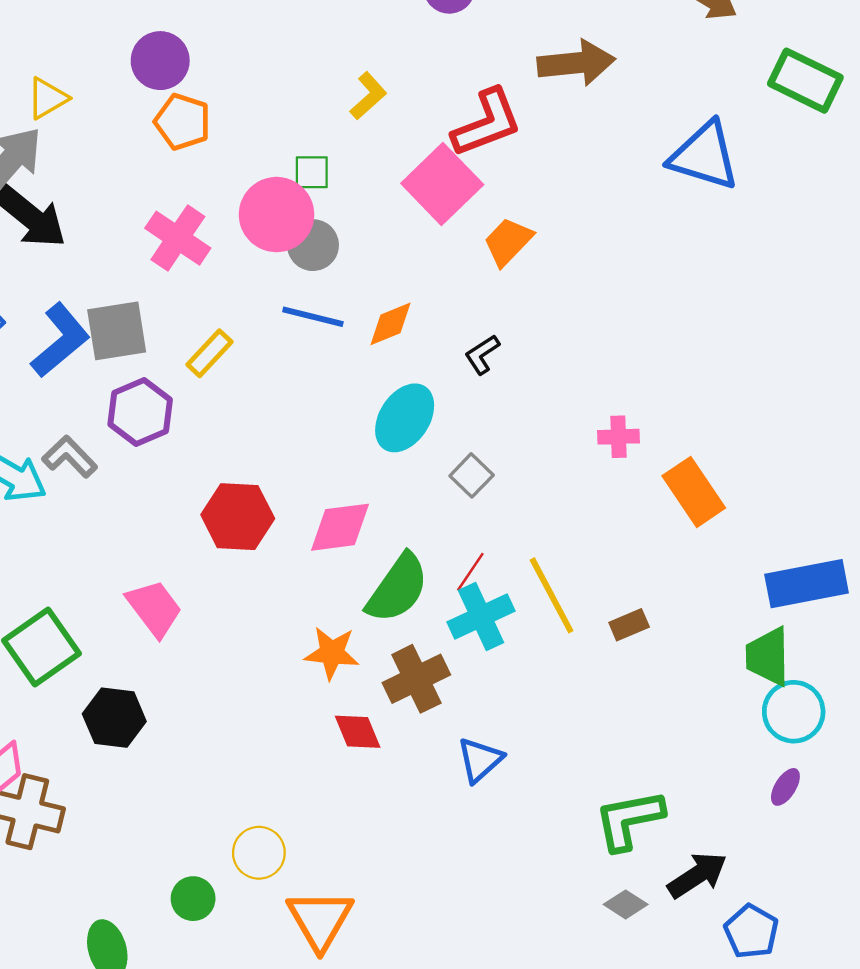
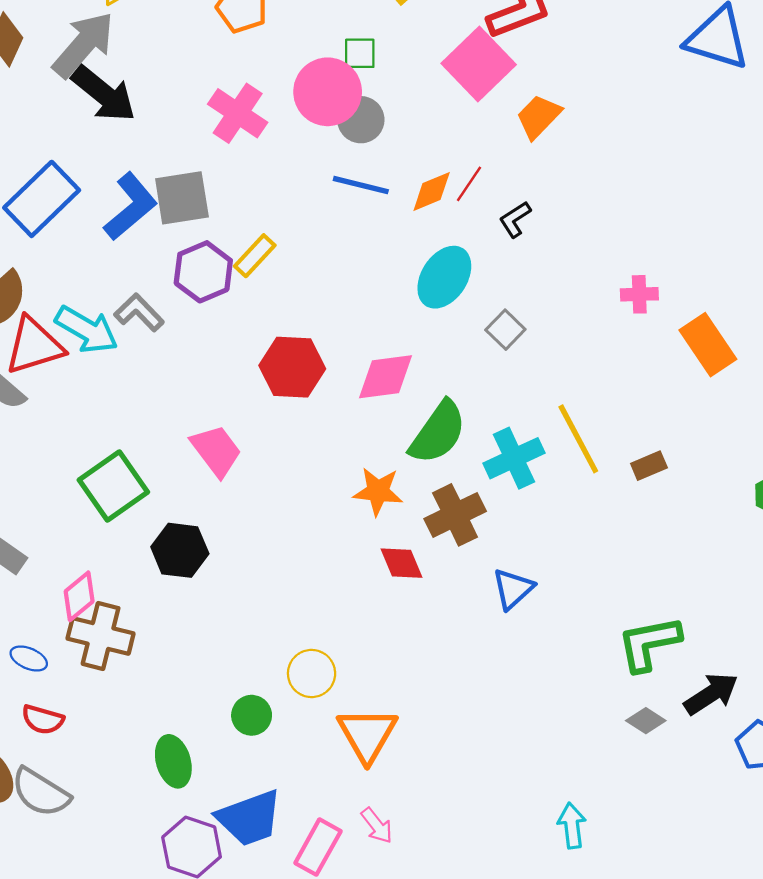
yellow rectangle: (210, 353) -> (255, 256), moved
red line: (470, 572) -> (469, 184), moved

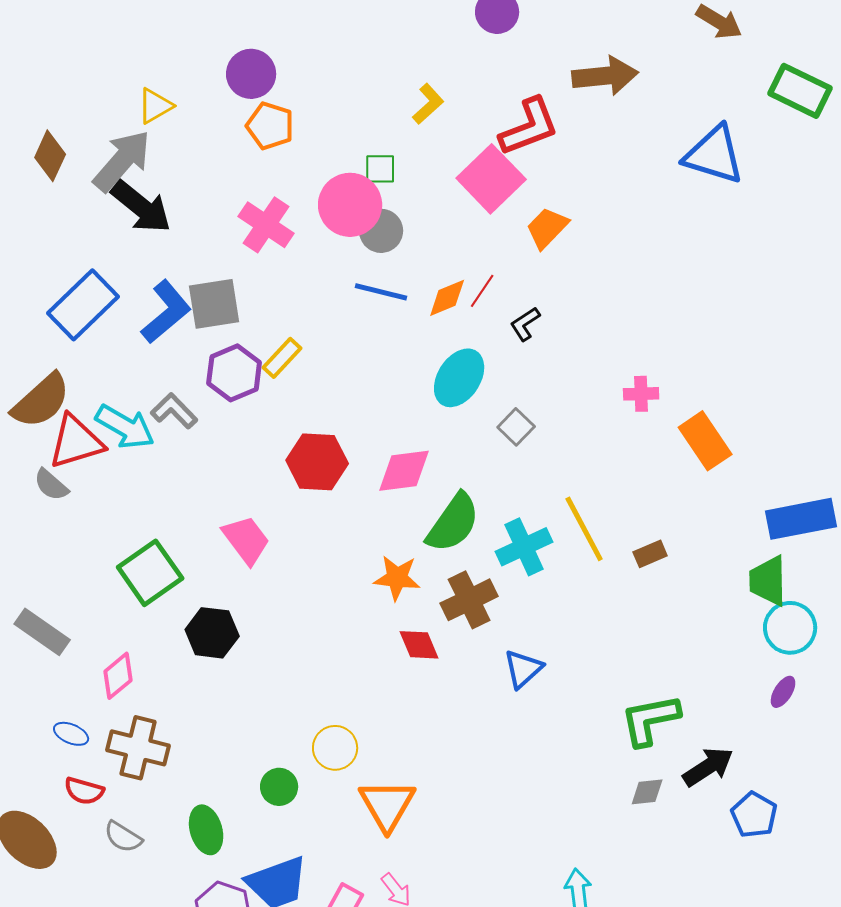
brown cross: (101, 636) -> (138, 748), moved
gray diamond: (646, 721) -> (647, 792), turned -39
gray semicircle: (41, 792) -> (123, 837), moved, size x0.7

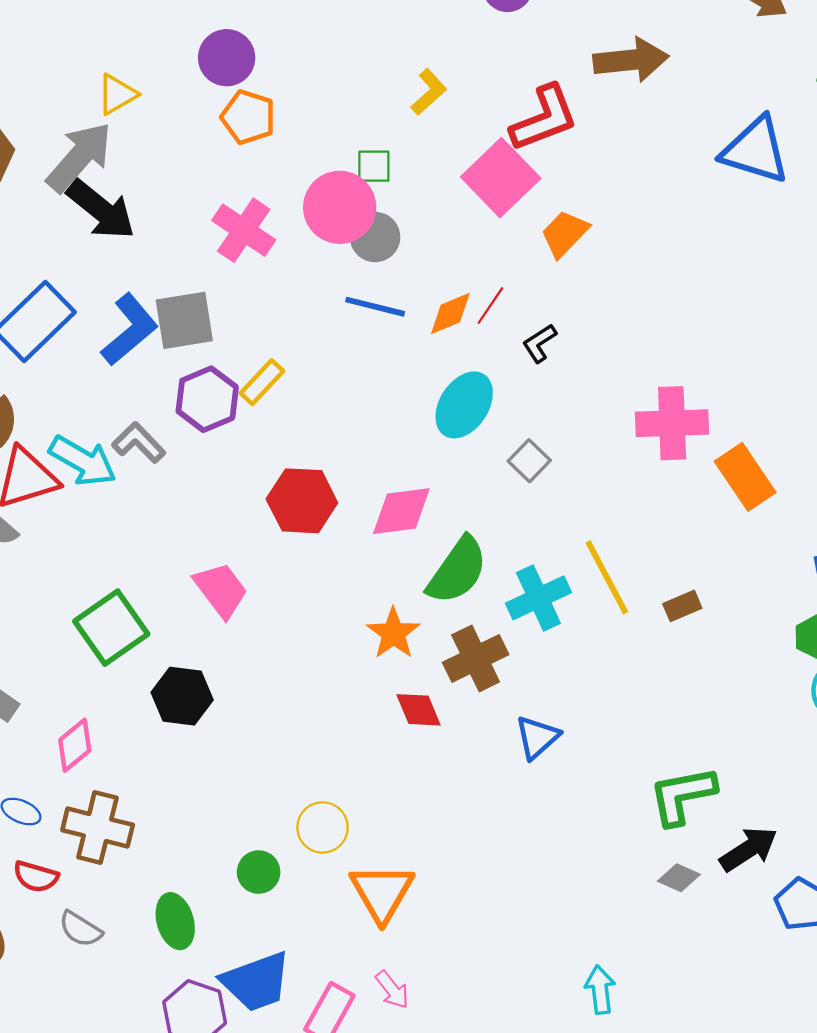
pink cross: (641, 394) -> (672, 423), size x1.8
orange star: (397, 578) -> (393, 633), turned 30
gray diamond: (647, 792) -> (679, 878), turned 30

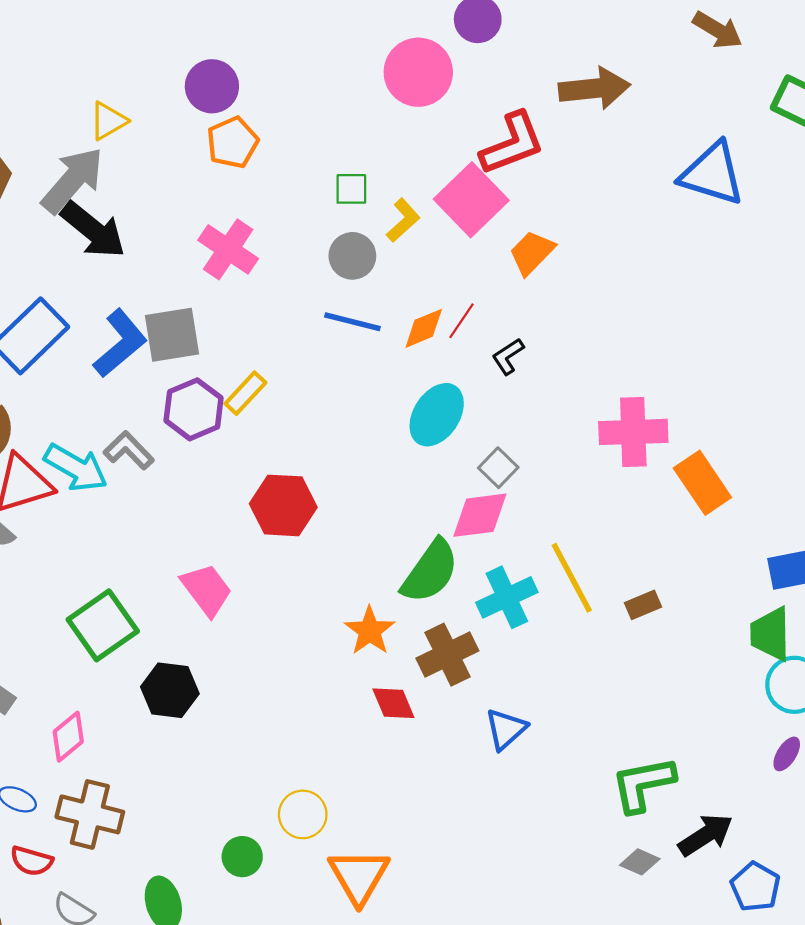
yellow L-shape: (429, 92) -> (403, 220), moved
orange pentagon: (248, 117) -> (232, 142), turned 30
pink circle: (340, 207) -> (418, 72), moved
pink diamond: (401, 511) -> (480, 515), moved

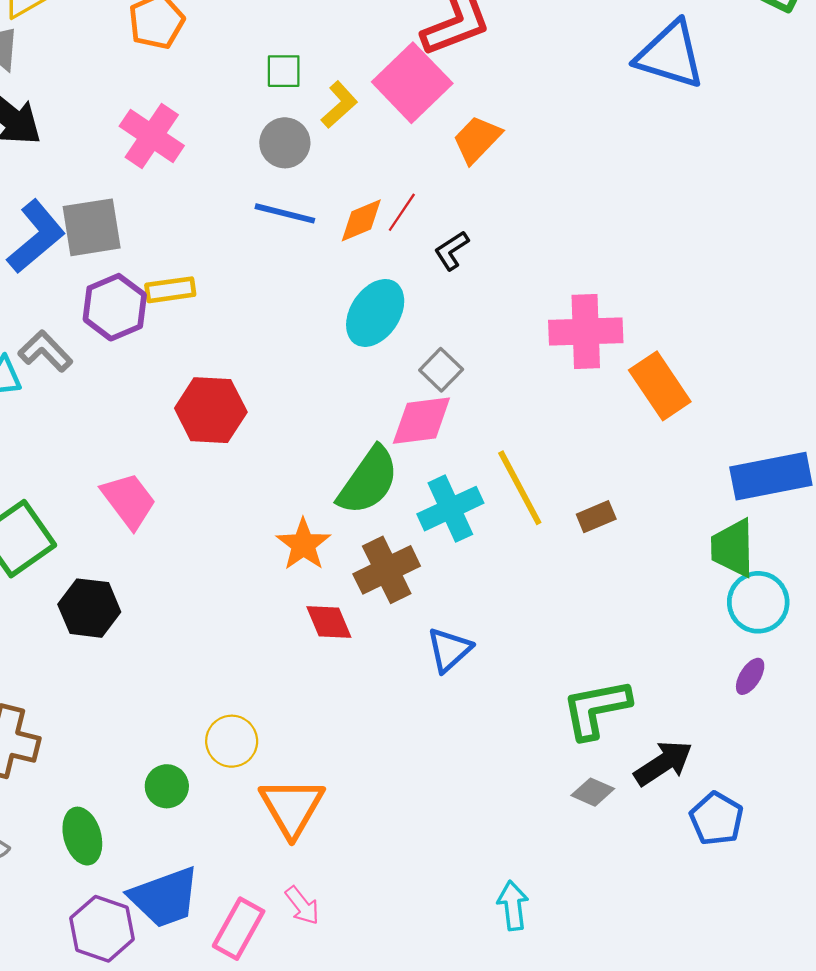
yellow rectangle: (245, 393) -> (170, 290), turned 39

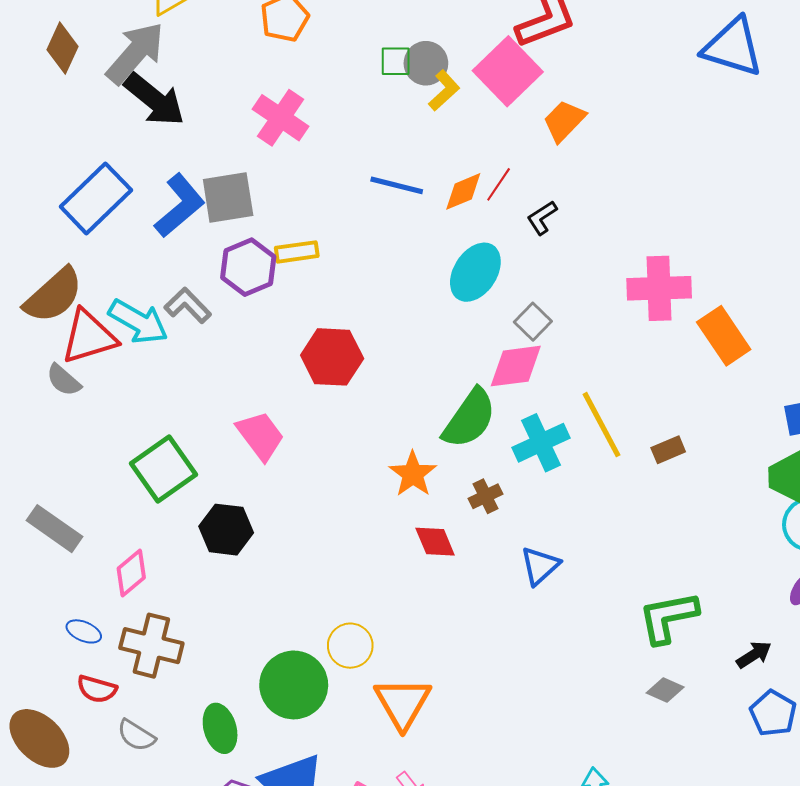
gray circle: (285, 143) -> (426, 63), moved
brown cross: (387, 570) -> (485, 496), size x0.6
black arrow: (663, 763) -> (754, 655), moved, size x0.7
green circle: (167, 786) -> (294, 685), size x1.8

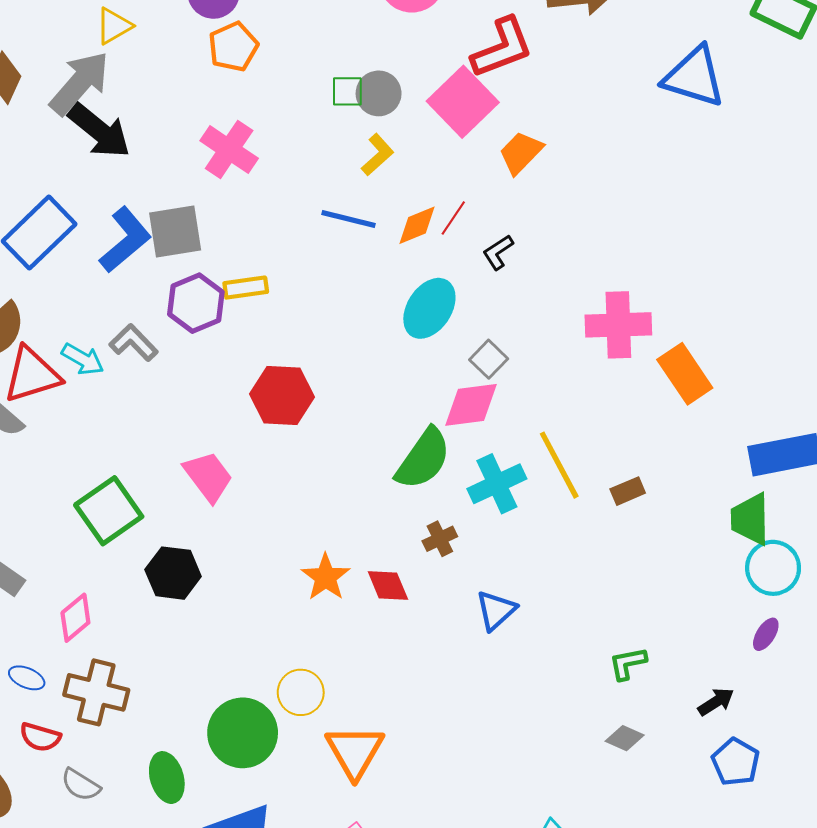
yellow L-shape: (444, 90) -> (378, 155), moved
cyan arrow: (138, 322) -> (83, 359), size x0.7
orange star: (413, 474) -> (326, 577), moved
green L-shape: (668, 617) -> (628, 663), size x0.6

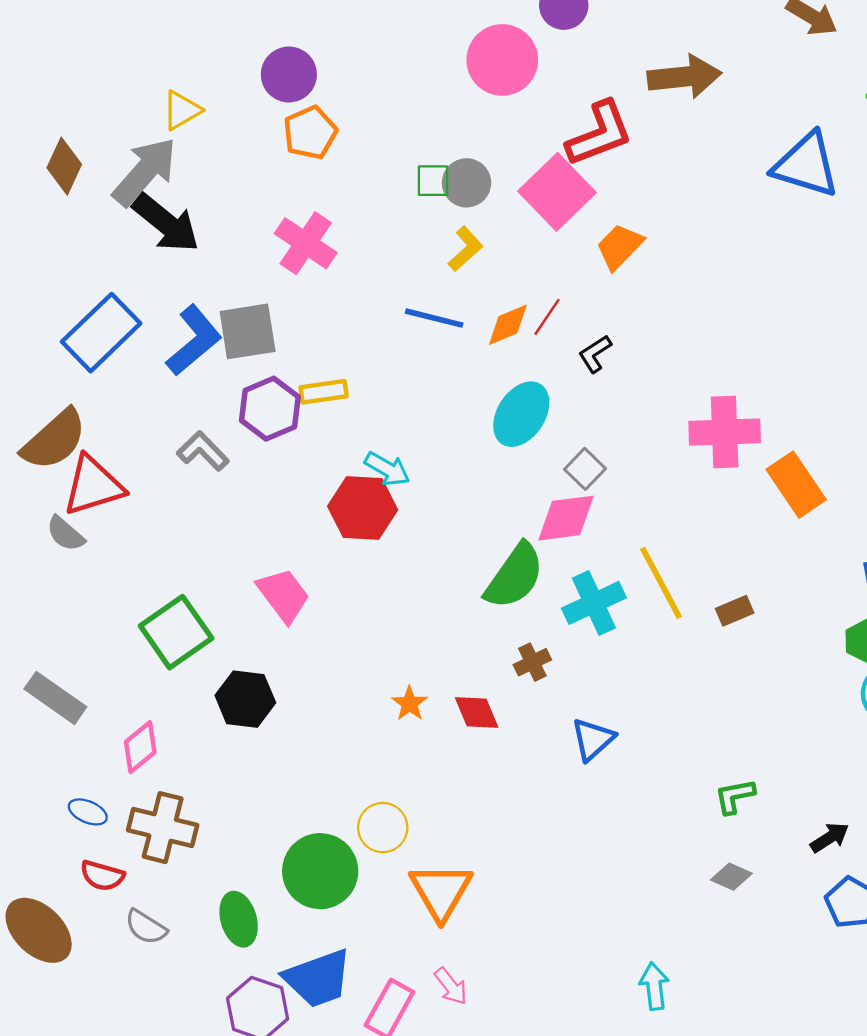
cyan arrow: (83, 359) -> (387, 469), moved
orange star: (326, 577) -> (410, 704), size x0.7

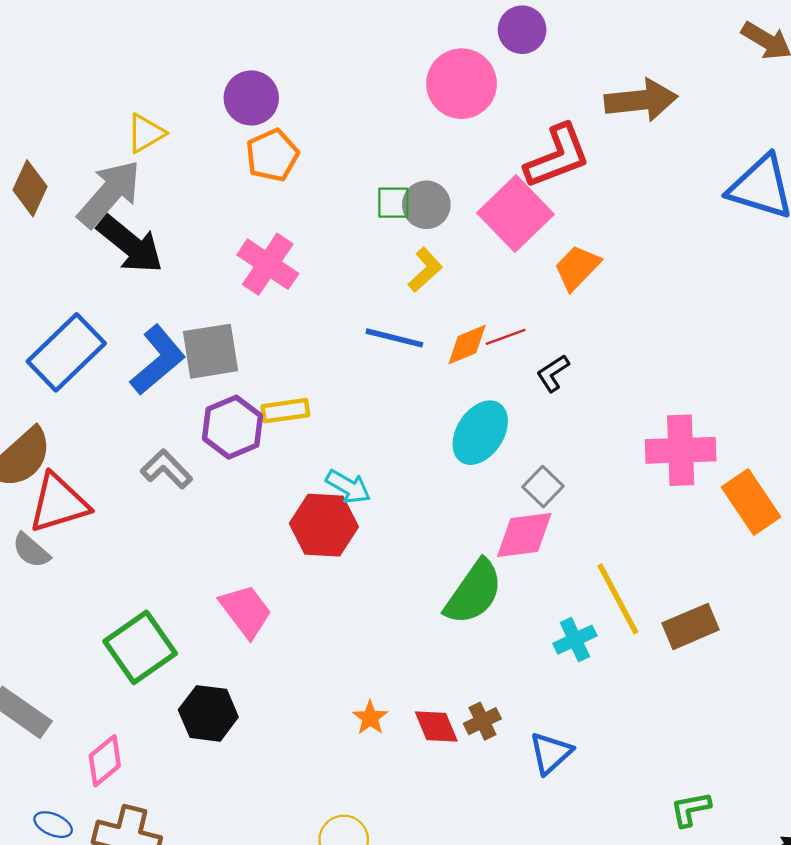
red line: (547, 317) -> (506, 337), turned 36
cyan cross: (594, 603) -> (575, 640), moved, size x0.7
brown rectangle: (735, 611) -> (691, 626), size x1.5
brown cross: (532, 662) -> (482, 721), moved

